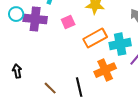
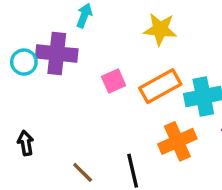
cyan circle: (16, 14) -> (24, 62), moved
pink square: (68, 22) -> (114, 81), moved

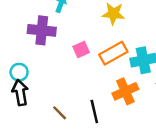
cyan circle: (24, 62) -> (19, 72), moved
black arrow: (26, 143) -> (20, 92), size x1.5

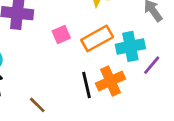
black line: (94, 112) -> (86, 85), moved

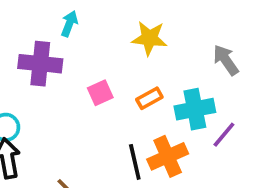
orange rectangle: (97, 38) -> (149, 98), size x0.6

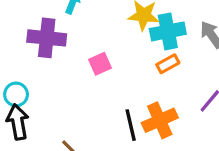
orange rectangle: (149, 98) -> (168, 64), moved
cyan cross: (195, 109) -> (168, 31), moved

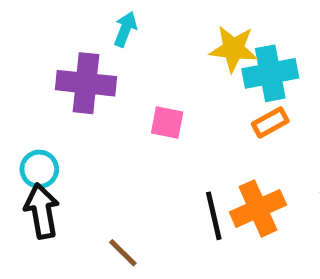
pink square: (100, 64) -> (167, 122), turned 35

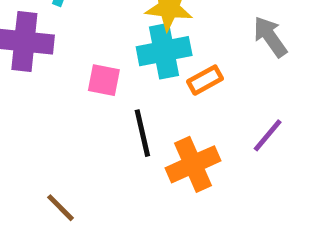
cyan cross: (270, 73) -> (164, 51), moved
black line: (214, 216) -> (142, 133), moved

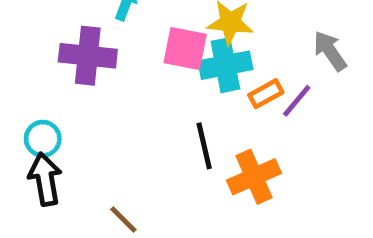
pink square: (104, 80) -> (185, 49), moved, size x1.4
purple line: (268, 135) -> (297, 101), moved

